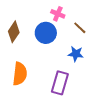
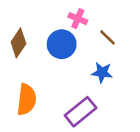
purple rectangle: (60, 83) -> (81, 112), turned 35

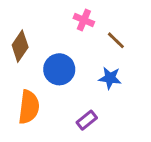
blue circle: (62, 44) -> (59, 69), moved
purple rectangle: (81, 112) -> (87, 120), size x0.6

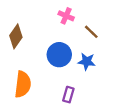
blue circle: (59, 69) -> (59, 55), moved
purple rectangle: (87, 120) -> (68, 95), turned -35

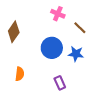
orange semicircle: (23, 84) -> (20, 74), size x0.6
purple rectangle: (68, 95) -> (60, 83), turned -40

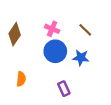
pink cross: (58, 14) -> (52, 29), moved

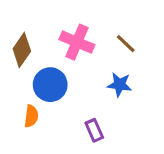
pink cross: (52, 29) -> (77, 42), size x1.5
blue circle: (55, 51) -> (50, 85), moved

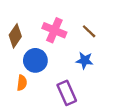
purple rectangle: (94, 130) -> (67, 93), size x1.5

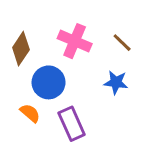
orange semicircle: (22, 83) -> (30, 113), turned -56
purple rectangle: (67, 93) -> (72, 124), moved

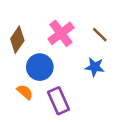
pink cross: (75, 41) -> (61, 33), turned 30

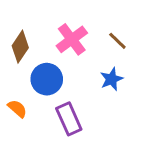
blue star: (95, 67) -> (112, 79), turned -30
orange semicircle: (25, 92) -> (17, 109), moved

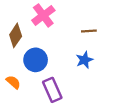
pink cross: (72, 39) -> (43, 15), moved
brown line: (117, 41) -> (89, 31), turned -48

